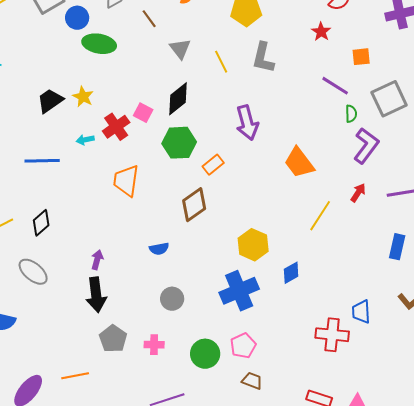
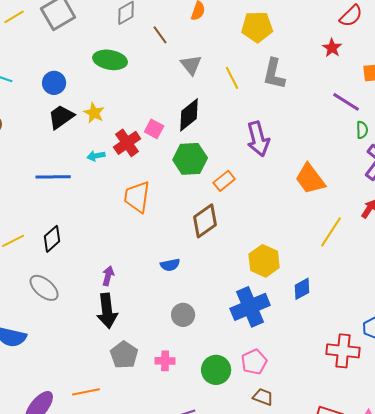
blue circle: (77, 18) -> (54, 83), moved

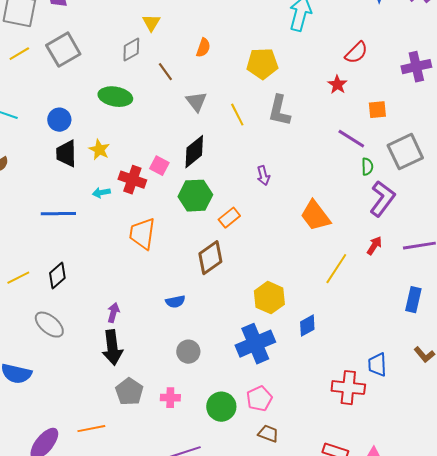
black trapezoid: (61, 117) -> (66, 154), turned -56
purple arrow: (258, 139) -> (263, 176), size x0.6
red cross: (127, 143) -> (132, 180), turned -36

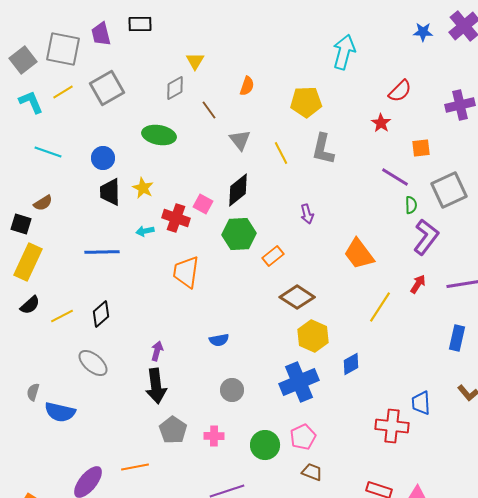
brown diamond: (210, 258) -> (297, 297), moved, turned 68

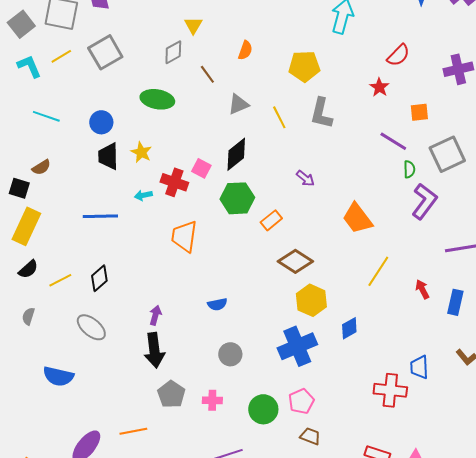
gray triangle: (240, 140) -> (238, 104), turned 45
purple arrow: (307, 214) -> (305, 178), turned -36
red arrow: (418, 284) -> (422, 289), moved, turned -60
gray semicircle: (33, 392) -> (28, 316), moved

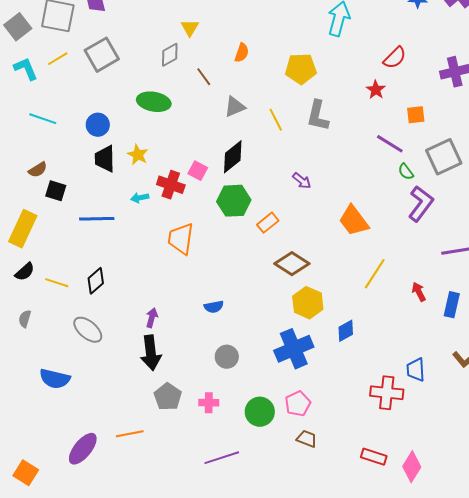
green semicircle: (409, 169) -> (406, 172), turned 144
black square: (19, 188) -> (56, 191), moved
yellow line: (60, 280) -> (57, 283), turned 45

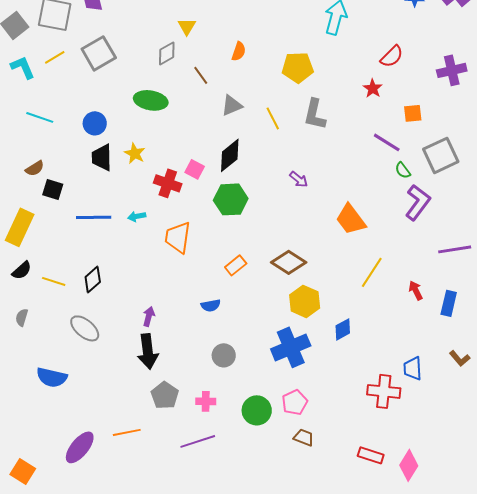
cyan arrow: (140, 198) -> (137, 216), moved
orange rectangle: (268, 223) -> (236, 265), moved
purple line: (222, 458) -> (198, 441), moved

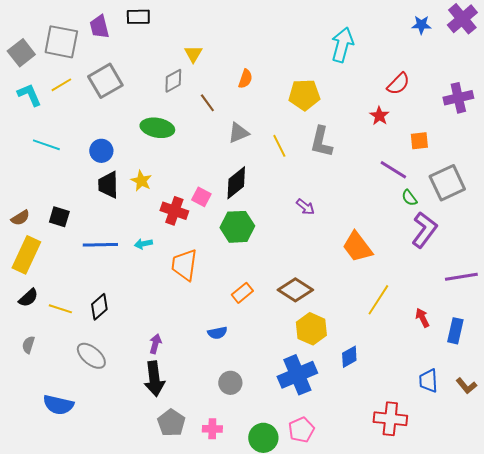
brown semicircle: (35, 168) -> (20, 218), moved
blue trapezoid: (413, 368) -> (428, 381), moved

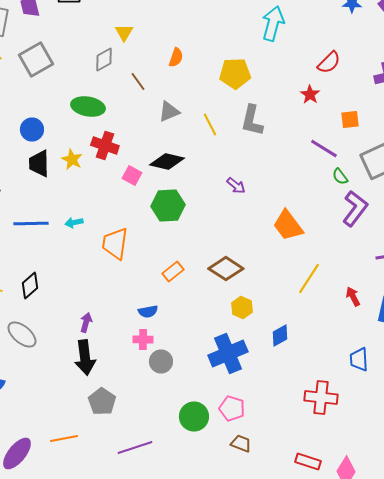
black diamond: (236, 183) -> (167, 162), turned 52
red cross: (174, 211) -> (105, 146), moved
yellow hexagon: (311, 329) -> (242, 308), size x0.7
pink cross: (212, 429) -> (143, 340), moved
pink pentagon: (301, 430) -> (232, 408), turned -30

